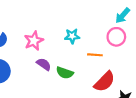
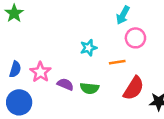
cyan arrow: (123, 16) -> (123, 15), moved
pink star: (34, 41) -> (40, 72), moved

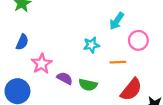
cyan arrow: (123, 15) -> (117, 21), moved
blue semicircle: (15, 69) -> (22, 42), moved

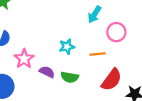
cyan star: (91, 45) -> (67, 47), moved

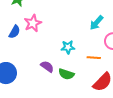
pink star: (24, 59) -> (33, 23), moved

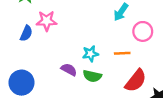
pink star: (33, 23) -> (47, 21), turned 30
cyan star: (68, 47) -> (90, 54), moved

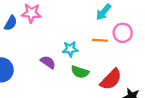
orange line: (122, 53) -> (100, 40), moved
green semicircle: (92, 76) -> (80, 72), moved

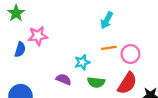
pink circle: (123, 33) -> (130, 54), moved

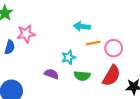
cyan arrow: (107, 20) -> (82, 26), moved, turned 70

